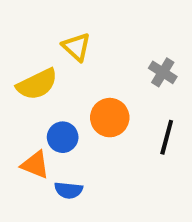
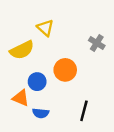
black line: (167, 137) -> (84, 111), moved

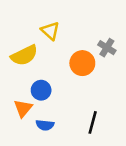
orange circle: (65, 70) -> (82, 63), moved
orange triangle: (21, 98) -> (23, 108), turned 48

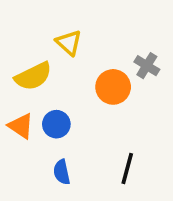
orange triangle: (23, 108) -> (21, 126), moved, turned -36
blue semicircle: (45, 125) -> (62, 172), turned 72

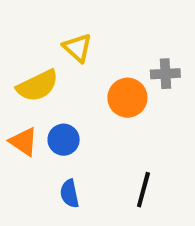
gray cross: (147, 66) -> (165, 74), turned -35

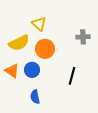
orange circle: (127, 98) -> (45, 49), moved
black line: (143, 190) -> (72, 76), moved

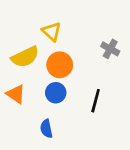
gray cross: (83, 37) -> (110, 49), turned 32
blue circle: (32, 70) -> (56, 93), moved

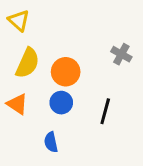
yellow triangle: (52, 32) -> (19, 20), moved
yellow semicircle: (25, 57) -> (28, 63), turned -40

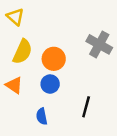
gray cross: (121, 54) -> (99, 44), size x1.5
black line: (105, 111) -> (86, 107), moved

